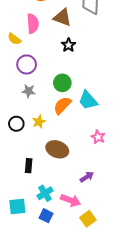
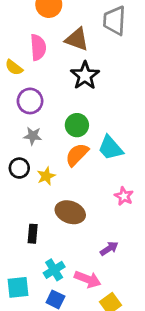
black star: (68, 45) -> (85, 76), size x1.5
black circle: (16, 124) -> (19, 168), moved

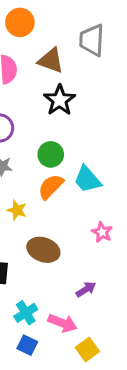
yellow star: (46, 176) -> (17, 210), turned -30

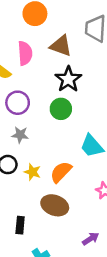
green circle: (51, 154) -> (61, 109), moved
orange semicircle: (51, 187) -> (61, 172), moved

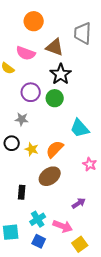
pink semicircle: (25, 53) -> (26, 53), turned 114
purple circle: (18, 103) -> (31, 92), moved
brown ellipse: (55, 205) -> (50, 176), turned -55

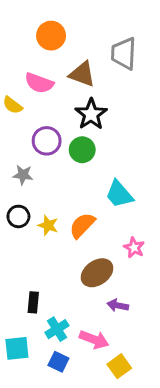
gray star: (22, 119) -> (23, 175), moved
brown ellipse: (50, 176) -> (97, 273), moved
black rectangle: (22, 192) -> (33, 302), moved
purple arrow: (79, 203) -> (118, 305), turned -136

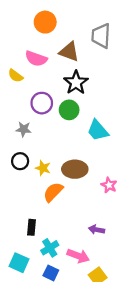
cyan trapezoid: (119, 194) -> (98, 130), moved
orange semicircle: (82, 225) -> (53, 192), moved
brown ellipse: (97, 273) -> (75, 169), moved, turned 35
cyan square: (17, 348) -> (19, 263), turned 30

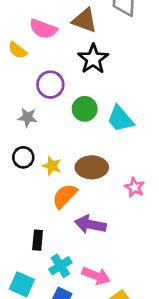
green circle: (69, 110) -> (85, 109), moved
purple arrow: (96, 230) -> (90, 224), moved, size x1.5

